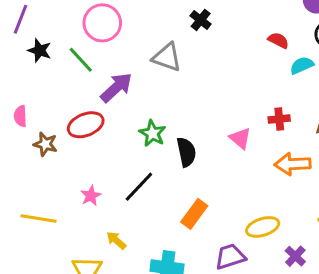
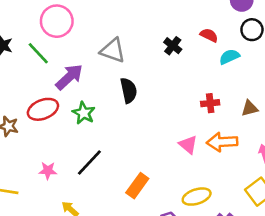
black cross: (201, 20) -> (173, 46), moved
green star: (152, 133) -> (84, 113), moved
pink triangle: (240, 138) -> (188, 145), moved
black semicircle: (186, 152) -> (129, 90), moved
pink star: (91, 196) -> (48, 171), turned 30

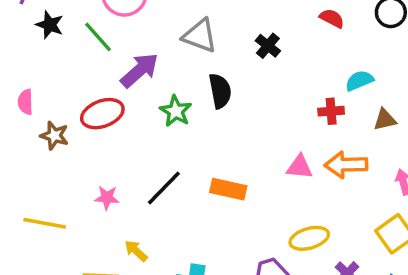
black cross: (173, 46) -> (268, 46), moved
cyan semicircle: (229, 57) -> (359, 81), moved
green star: (84, 113) -> (176, 111), moved
pink triangle: (188, 145) -> (300, 167), turned -36
orange rectangle: (137, 186) -> (228, 189), moved, turned 65

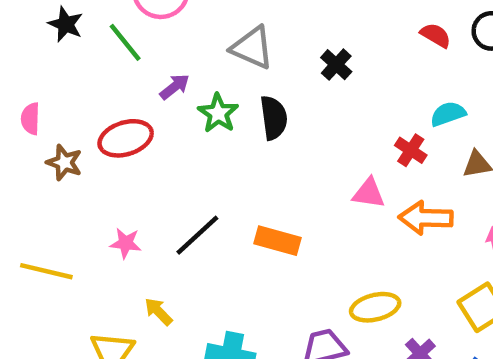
red semicircle: (332, 18) -> (436, 35), moved
purple arrow: (139, 70) -> (175, 87), size x0.6
green star: (176, 111) -> (218, 113), moved
red cross: (331, 111) -> (411, 150), turned 35
pink triangle: (300, 167) -> (369, 193), moved

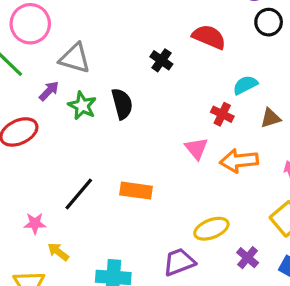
red semicircle: (436, 35) -> (209, 37), moved, size x1.5
gray triangle: (252, 48) -> (75, 58), moved
pink triangle: (369, 193) -> (196, 148), turned 50
pink star: (126, 243) -> (35, 223), moved

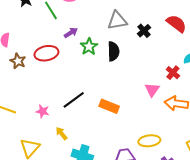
gray triangle: (75, 58) -> (117, 21), moved, turned -40
yellow arrow: (58, 252) -> (61, 133), moved

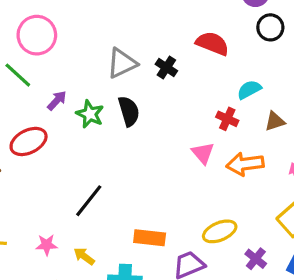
orange rectangle: (109, 106) -> (150, 238), moved
pink star: (43, 111) -> (47, 245), moved

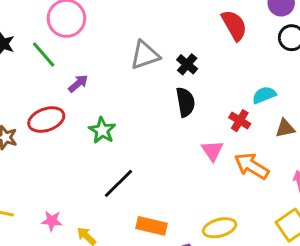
red semicircle: (212, 43) -> (234, 25), moved, turned 32
black semicircle: (129, 111) -> (185, 102), moved
green star: (90, 114) -> (102, 130), moved
orange arrow: (245, 164) -> (252, 166), turned 32
black line: (89, 201) -> (118, 183), moved

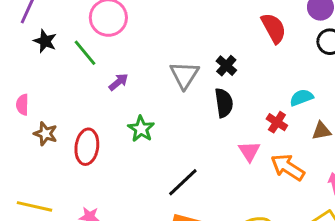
gray triangle: (145, 55) -> (184, 75), moved, turned -40
red ellipse: (46, 120) -> (87, 147), moved, turned -64
black line: (118, 183) -> (183, 182), moved

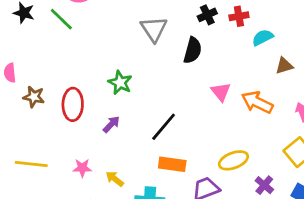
black cross: (226, 66) -> (207, 15), moved, turned 30
purple arrow: (119, 82) -> (111, 124), moved
black semicircle: (224, 103) -> (193, 50), turned 30
red cross: (277, 122) -> (239, 16), moved, turned -36

